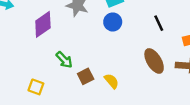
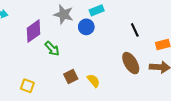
blue circle: (113, 22) -> (86, 27), moved
green arrow: (64, 60) -> (52, 49), moved

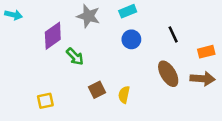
blue circle: (86, 27) -> (131, 39), moved
yellow semicircle: (94, 81) -> (124, 95), turned -128
yellow square: (27, 86) -> (45, 101), turned -32

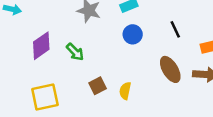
purple diamond: (53, 36) -> (41, 46), moved
yellow square: (45, 101) -> (45, 97), size x1.6

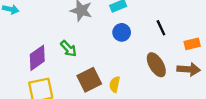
purple diamond: (41, 46) -> (37, 58), moved
brown square: (98, 86) -> (89, 80), size x1.5

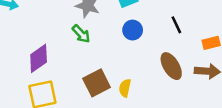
green arrow: (68, 49) -> (81, 34), moved

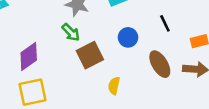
blue circle: (133, 30) -> (128, 37), moved
brown square: (97, 83) -> (90, 55), moved

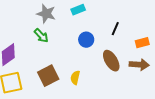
black line: (165, 23) -> (115, 29), turned 48
brown square: (90, 55) -> (48, 76), moved

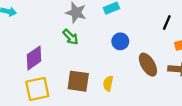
black line: (115, 29) -> (167, 23), moved
brown square: (48, 76) -> (78, 81), turned 35

